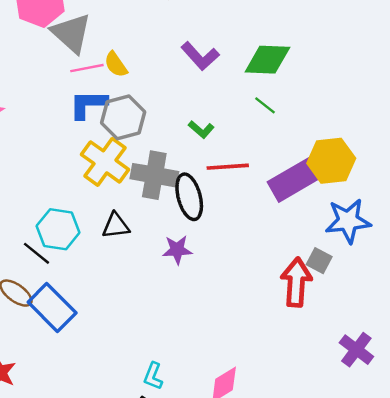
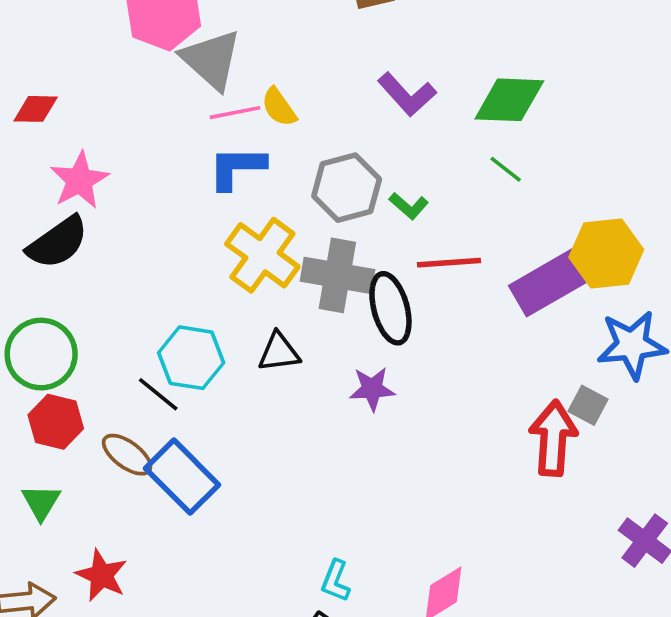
gray hexagon: (123, 117) -> (347, 188), moved

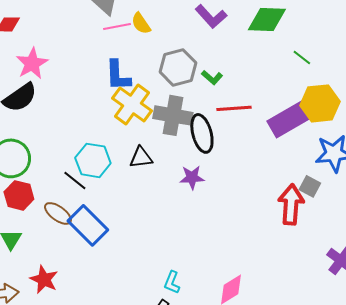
blue L-shape: (237, 167) -> (118, 75), moved, turned -92
green line: (506, 169) -> (302, 57), moved

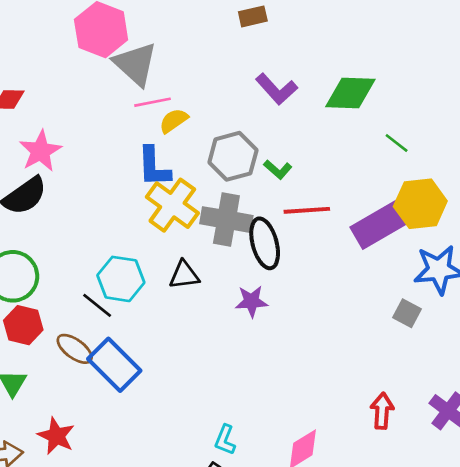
yellow semicircle: (141, 23) -> (174, 121), moved, turned 90
red arrow: (291, 204) -> (382, 411), moved, size x0.7

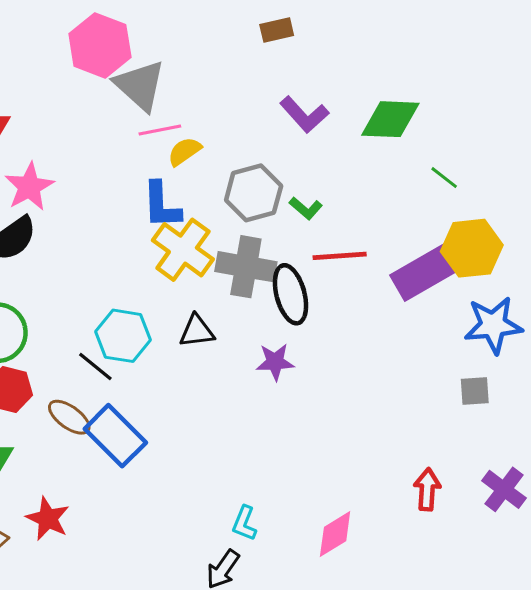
gray square: (407, 313) -> (475, 391), moved, turned -32

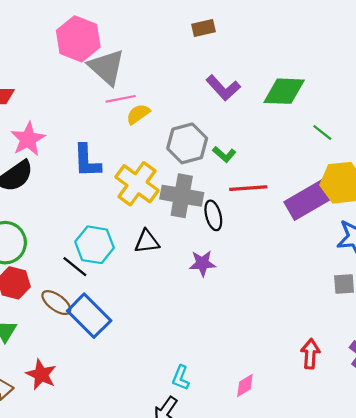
blue L-shape: (161, 205) -> (87, 161), moved
black ellipse: (290, 294) -> (213, 215), size x0.7
pink diamond: (335, 534) -> (245, 385), size x0.7

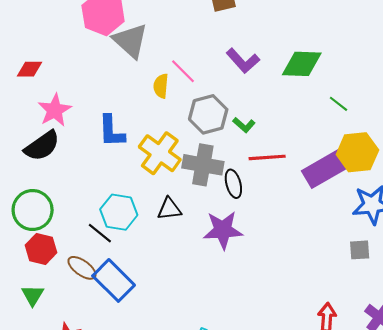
pink line: (121, 99) -> (183, 71), moved, turned 56
yellow semicircle: (138, 114) -> (161, 86), turned -50
purple star: (202, 263) -> (223, 230), size x1.5

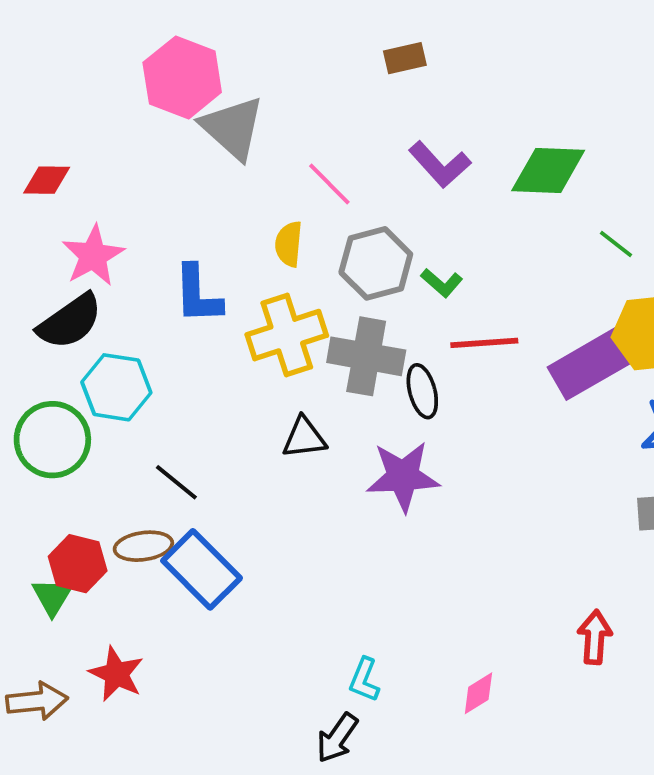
yellow semicircle: (161, 86) -> (289, 244), moved
yellow cross: (160, 153) -> (287, 335), turned 36
cyan hexagon: (119, 212) -> (116, 387), moved
red hexagon: (41, 249) -> (78, 564), moved
brown ellipse: (82, 268) -> (143, 546), turned -44

